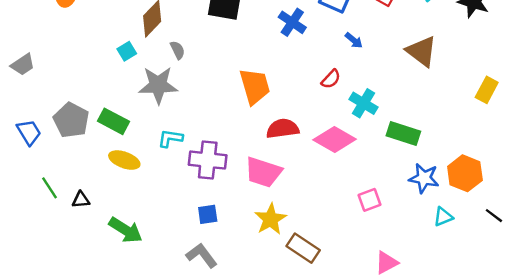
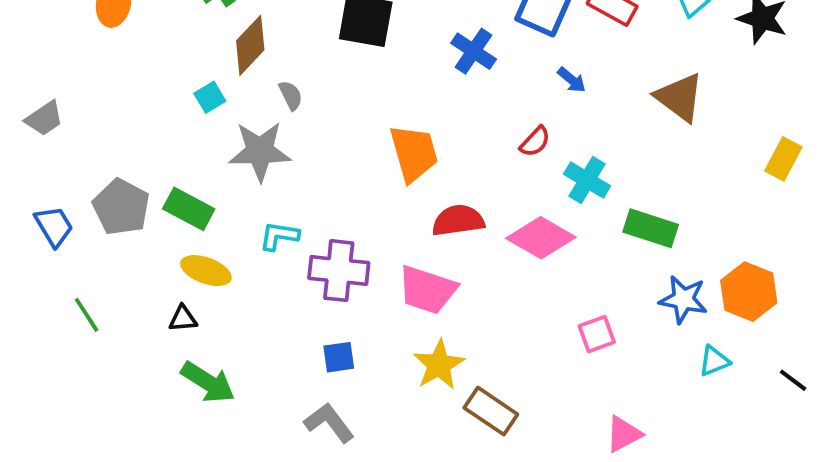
black triangle: (81, 200) -> (183, 319), moved
black line: (494, 216) -> (793, 380), moved

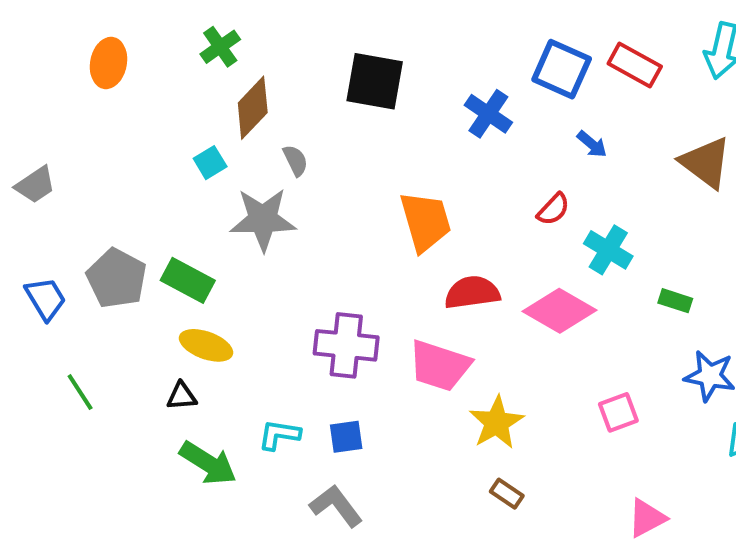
green rectangle: (651, 228) -> (675, 301), size x0.6
cyan L-shape: (279, 236) -> (279, 435), moved
yellow star: (439, 365) -> (497, 423), moved
brown rectangle: (491, 411) -> (507, 494), size x0.6

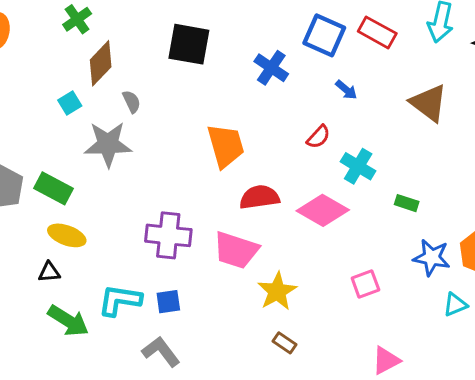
cyan L-shape: (279, 435) -> (120, 300), size x1.4

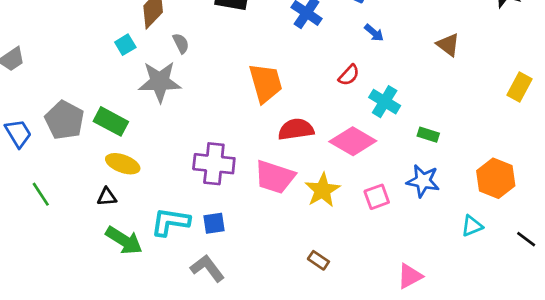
brown triangle: (429, 103) -> (448, 45), size x0.7
blue star: (432, 257) -> (423, 181), moved
pink square: (365, 284) -> (377, 197), moved
yellow star: (277, 291) -> (322, 190), moved

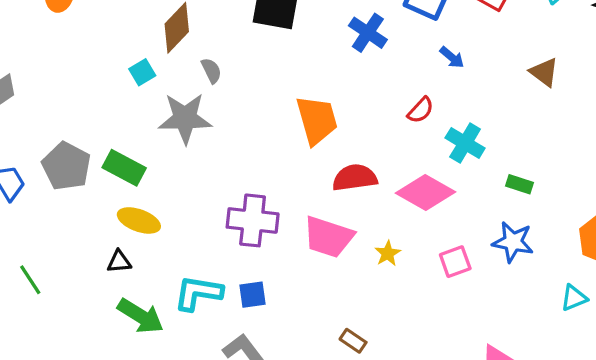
yellow star: (322, 190) -> (388, 253), size x0.6
green line: (41, 194) -> (30, 280), moved
brown rectangle: (318, 260) -> (353, 341), moved

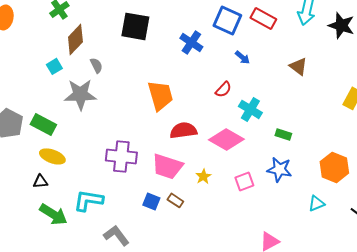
blue square: (253, 295) -> (151, 201), moved, turned 30
brown rectangle: (353, 341) -> (175, 200), moved

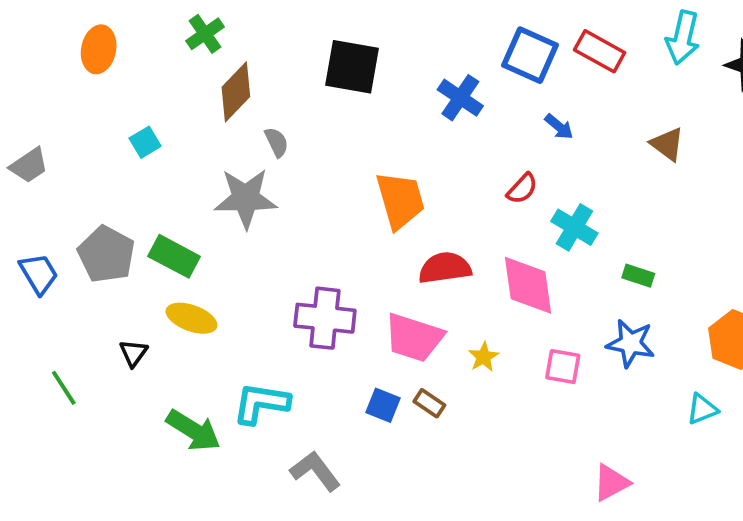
cyan square: (54, 66) -> (145, 142), moved
pink diamond: (226, 139) -> (528, 285), turned 52
black triangle: (40, 181) -> (133, 353), moved, turned -49
pink square: (244, 181) -> (563, 367), turned 30

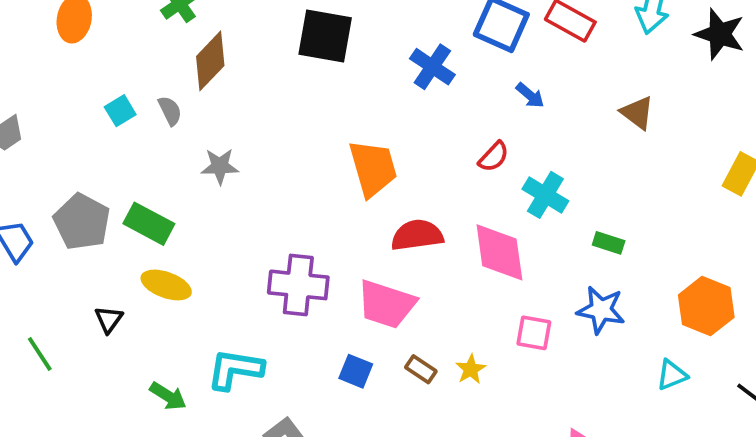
gray semicircle: (277, 142) -> (170, 111), moved
gray star: (246, 198) -> (220, 166), size x0.6
yellow star: (484, 357) -> (471, 369), moved
brown rectangle: (429, 403) -> (421, 369), moved
green arrow: (193, 430) -> (168, 396), size x0.7

